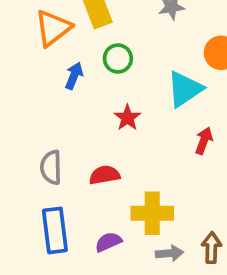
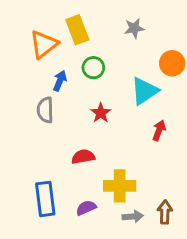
gray semicircle: (51, 167) -> (45, 110), moved

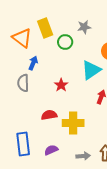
orange triangle: (44, 44) -> (22, 38), turned -45
green circle: (93, 68) -> (65, 42), moved
yellow cross: (120, 186) -> (73, 123), moved

